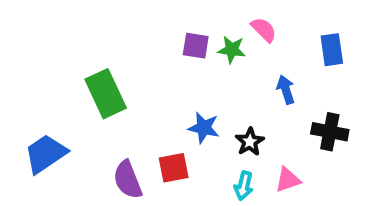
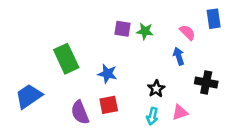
pink semicircle: (264, 30) -> (187, 32), moved
blue rectangle: (332, 50) -> (214, 19), moved
blue star: (204, 128) -> (107, 74), moved

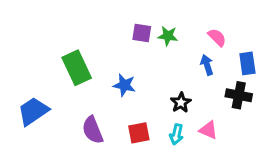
blue rectangle: (214, 19) -> (247, 63), moved
red square: (109, 105) -> (139, 133), moved
pink triangle: (180, 112) -> (208, 130), turned 42

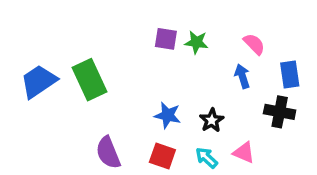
blue star: (124, 85) -> (168, 115), moved
blue trapezoid: (33, 111) -> (39, 81), moved
red square: (139, 133) -> (162, 156), turned 30
cyan arrow: (177, 134) -> (207, 158), turned 120

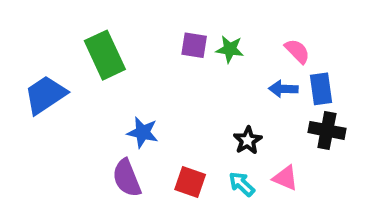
blue rectangle: (290, 75) -> (321, 89), moved
blue arrow: (242, 76) -> (283, 89), turned -70
green rectangle: (89, 80) -> (105, 55), moved
blue star: (168, 115) -> (143, 132), moved

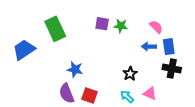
red square: (190, 182) -> (90, 96), moved

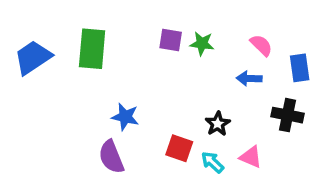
green rectangle: (55, 29) -> (92, 49), turned 30
blue rectangle: (169, 47) -> (300, 68), moved
blue trapezoid: (24, 50) -> (33, 57), moved
red square: (90, 96) -> (179, 148), moved

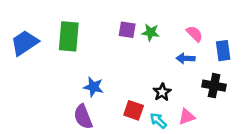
pink triangle: (251, 157) -> (187, 117), turned -42

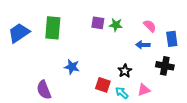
purple semicircle: (83, 117) -> (44, 90), moved

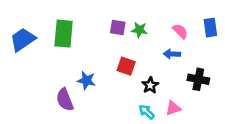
blue rectangle: (172, 39) -> (210, 28), moved
red square: (103, 85) -> (126, 66), moved
purple semicircle: (44, 90) -> (65, 100), moved

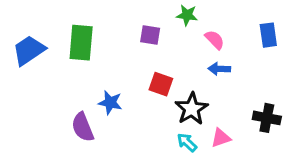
green star: (139, 30) -> (187, 15), moved
pink semicircle: (180, 31) -> (215, 40), moved
black cross: (198, 79) -> (267, 118), moved
black star: (150, 85) -> (192, 109), size x1.5

